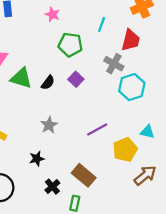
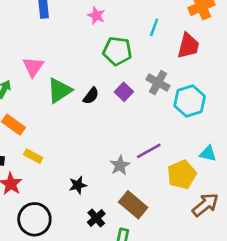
gray cross: (114, 64) -> (158, 83), moved
green triangle: (21, 78) -> (59, 90), turned -50
gray star: (49, 125) -> (120, 165), moved

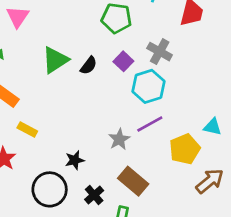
pink triangle: (33, 67) -> (18, 17), moved
cyan hexagon: (190, 101) -> (148, 86), moved
black circle: (34, 219) -> (50, 189), moved

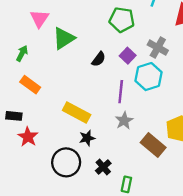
green triangle: (55, 60) -> (64, 38), moved
purple line: (150, 124) -> (121, 92), moved, turned -55
yellow rectangle: (27, 130) -> (77, 112), moved, size x1.6
brown rectangle: (133, 181) -> (153, 145), moved

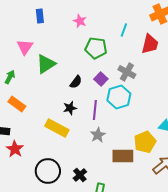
black star: (87, 138) -> (70, 108), moved
brown rectangle: (153, 145) -> (123, 156), turned -40

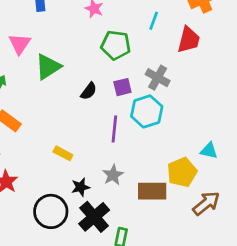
purple square: (101, 79) -> (122, 87), turned 32
black star: (70, 108) -> (81, 187), moved
yellow rectangle: (57, 128) -> (63, 153), size x0.6
gray star: (98, 135) -> (113, 175), moved
black cross: (80, 175) -> (94, 217), size x1.6

